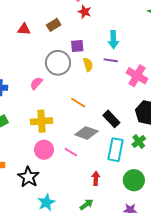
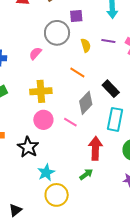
purple line: (111, 60) -> (108, 41), moved
yellow semicircle: (88, 65) -> (86, 45), moved
gray diamond: (86, 133) -> (86, 103), turned -65
red arrow: (96, 178) -> (95, 148), size x1.6

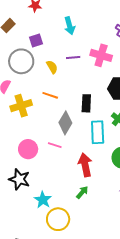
black rectangle: (111, 89) -> (86, 103), turned 60
yellow cross: (41, 91) -> (21, 106), moved

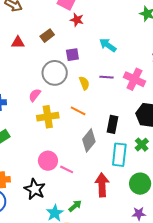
cyan arrow: (70, 26) -> (108, 45), turned 132
pink line: (55, 145) -> (67, 169), moved
green arrow: (82, 192) -> (75, 206), moved

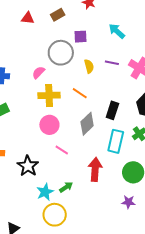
pink circle: (48, 161) -> (49, 125), moved

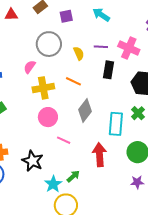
purple square: (80, 37) -> (66, 16), moved
black rectangle: (112, 110) -> (109, 70), moved

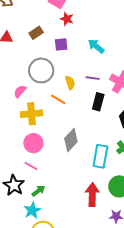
orange line: (73, 81) -> (58, 99), moved
pink line: (64, 140) -> (31, 166), moved
red arrow: (100, 155) -> (92, 195), moved
green arrow: (73, 176) -> (38, 191), moved

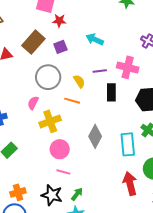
brown rectangle: (36, 33) -> (33, 42), size x1.6

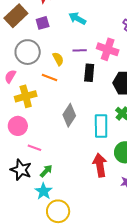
pink circle: (60, 149) -> (18, 126), moved

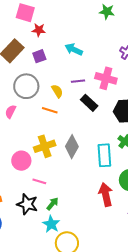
black rectangle: (89, 73) -> (89, 103), turned -48
yellow cross: (26, 96) -> (45, 146), moved

